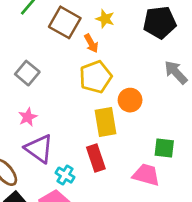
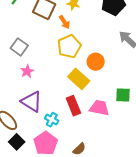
pink star: (28, 117) -> (27, 71), moved
yellow rectangle: (105, 122) -> (79, 79), turned -35
pink trapezoid: (146, 175) -> (99, 108), moved

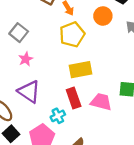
orange circle: (96, 62) -> (103, 16), moved
yellow rectangle: (79, 79) -> (81, 70), turned -55
cyan cross: (52, 120) -> (58, 116), moved, turned 32

